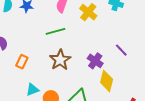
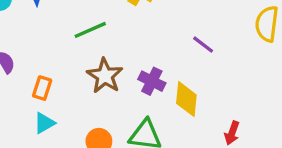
purple cross: (95, 61) -> (152, 81), moved
cyan triangle: (33, 90) -> (44, 123), moved

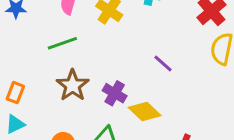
yellow diamond: (186, 99) -> (145, 111), turned -56

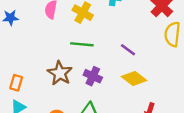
green line: (62, 43) -> (82, 44), moved, turned 30
yellow diamond: (145, 111) -> (134, 79), moved

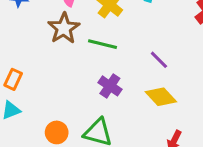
brown star: (60, 73) -> (64, 28), moved

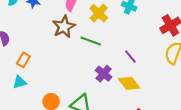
purple cross: (110, 86) -> (104, 74), moved

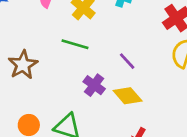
brown star: (64, 27) -> (23, 65), moved

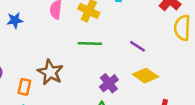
purple cross: (94, 85) -> (109, 83), moved, turned 30

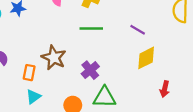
yellow diamond: (145, 76) -> (146, 58), turned -60
purple cross: (109, 83) -> (90, 70), moved

